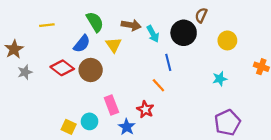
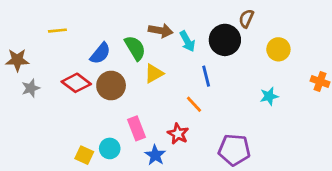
green semicircle: (95, 22) -> (135, 48), moved
yellow triangle: (114, 45) -> (154, 73), moved, turned 35
brown star: (14, 49) -> (17, 60), turned 30
purple pentagon: (227, 123) -> (234, 150), moved, turned 30

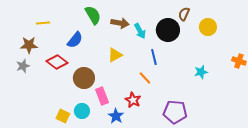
green semicircle: (135, 48) -> (93, 15), moved
yellow circle: (278, 49) -> (208, 27), moved
brown star: (17, 60) -> (29, 45), moved
brown circle: (111, 86) -> (84, 78), moved

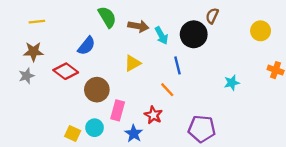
yellow line: (43, 23) -> (37, 22), moved
yellow circle: (208, 27) -> (261, 31), moved
pink rectangle: (102, 96) -> (118, 110), turned 36

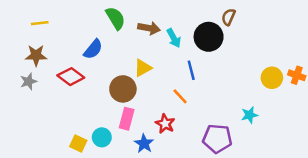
yellow circle: (261, 31) -> (272, 78), moved
cyan star: (232, 83) -> (250, 115), moved
brown circle: (97, 90) -> (123, 89), moved

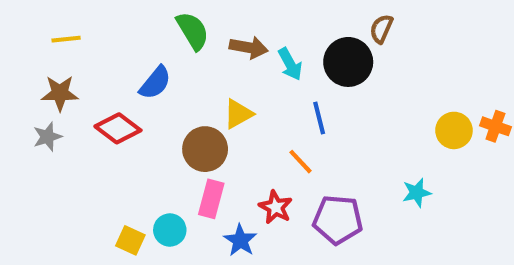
purple pentagon: (217, 139) -> (338, 220), moved

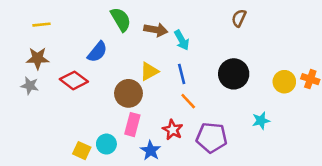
black circle: (348, 62) -> (234, 74), moved
blue line: (319, 118) -> (182, 74), moved
gray star: (47, 137) -> (30, 86), turned 30

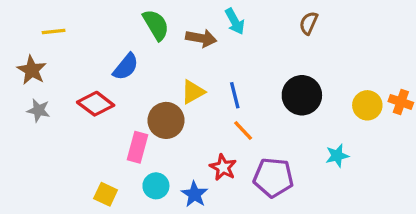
cyan arrow: (182, 40) -> (235, 21), moved
brown star: (38, 58) -> (32, 70), moved, turned 30
pink rectangle: (132, 125) -> (137, 147), moved
cyan circle: (106, 144) -> (156, 186), moved

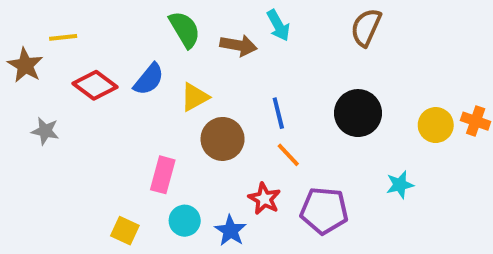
brown semicircle: (309, 23) -> (366, 27), size x1.4
brown star: (32, 70) -> (25, 65), moved
yellow triangle: (193, 92) -> (195, 97), moved
red diamond: (96, 104) -> (95, 85), moved
brown circle: (166, 120) -> (223, 139), moved

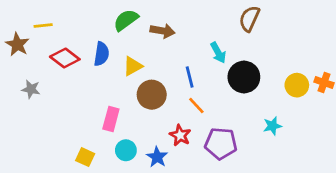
cyan arrow: (278, 25) -> (218, 53), moved
green semicircle: (185, 29) -> (126, 20), turned -95
blue semicircle: (149, 79) -> (101, 54), turned -30

